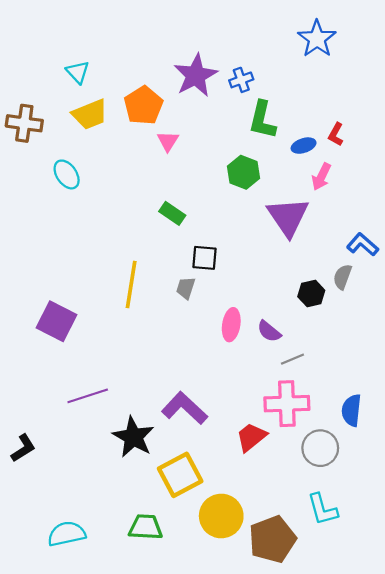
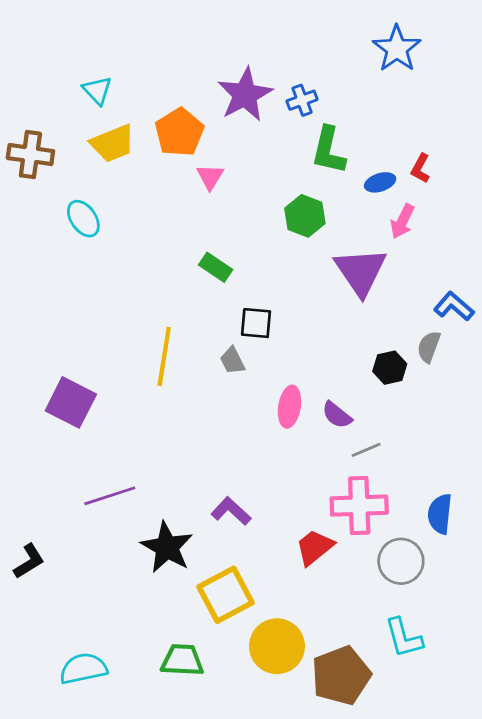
gray trapezoid: (186, 288) -> (232, 361), turned -45
purple L-shape: (185, 408) -> (231, 511), size x0.7

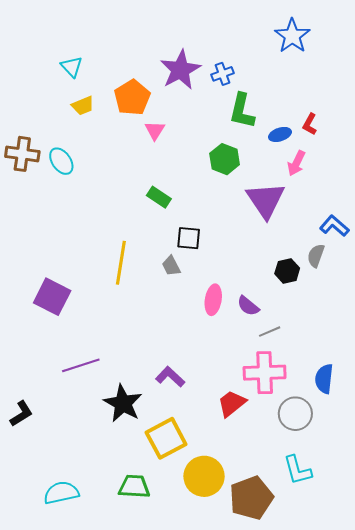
yellow trapezoid: (113, 143) -> (83, 106), size x0.7
brown cross: (30, 155) -> (22, 154), moved

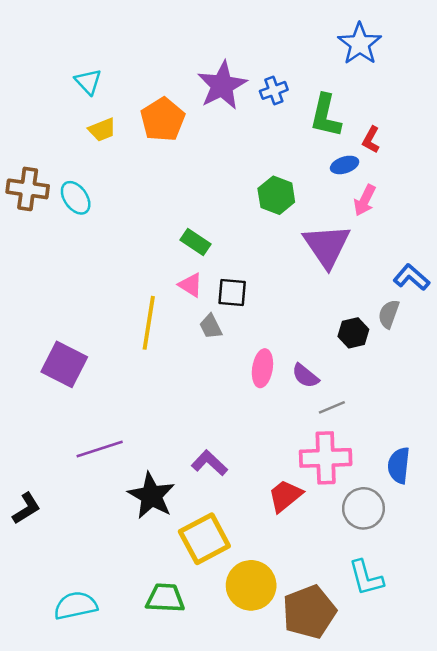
green L-shape: (242, 111) -> (326, 116), moved
red L-shape: (310, 124) -> (371, 140), moved
pink triangle: (155, 130) -> (190, 285), moved, turned -30

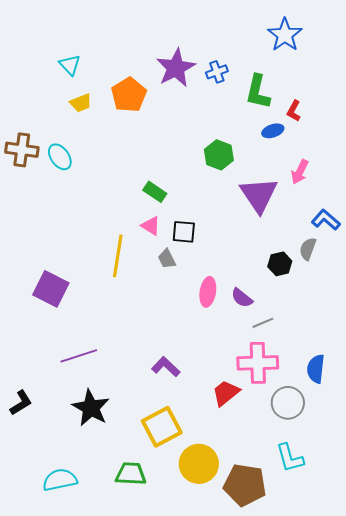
pink arrow: (365, 200) -> (300, 172), moved
black star: (151, 496) -> (91, 408), moved
brown pentagon: (309, 612) -> (245, 485), turned 30

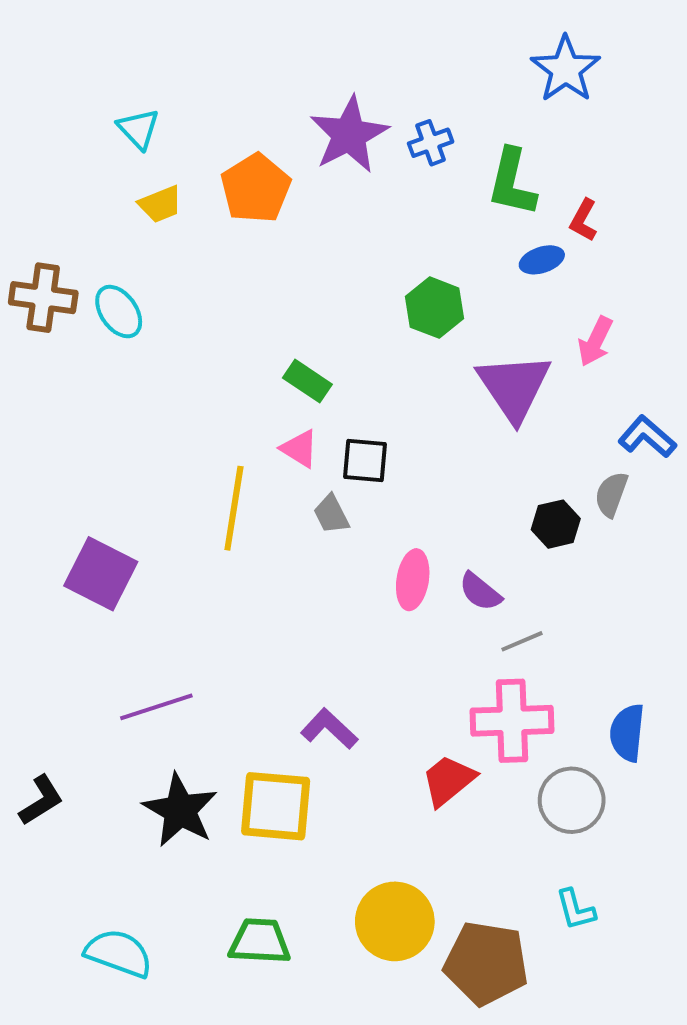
yellow square: (162, 427) -> (276, 806), moved, turned 33
cyan L-shape: (290, 458) -> (576, 910), size x0.7
cyan semicircle: (60, 480) -> (119, 953), turned 32

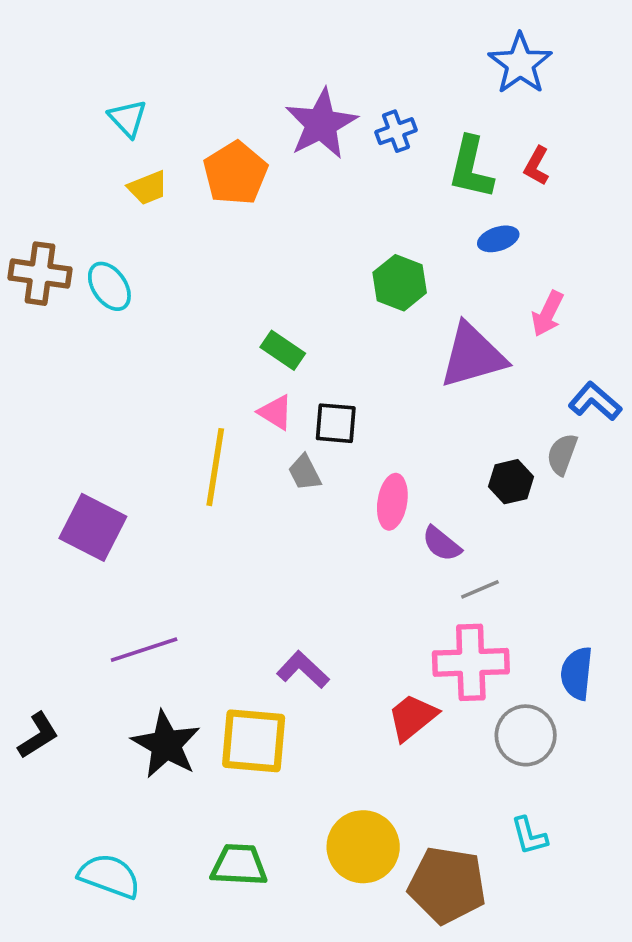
red L-shape: (584, 220) -> (537, 166), moved
purple triangle: (514, 387) -> (473, 356), turned 48
pink ellipse: (413, 580) -> (392, 502), moved

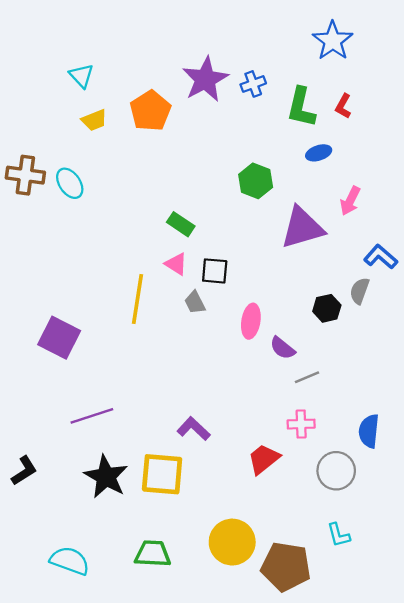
pink cross: (471, 662) -> (301, 424), size x0.6

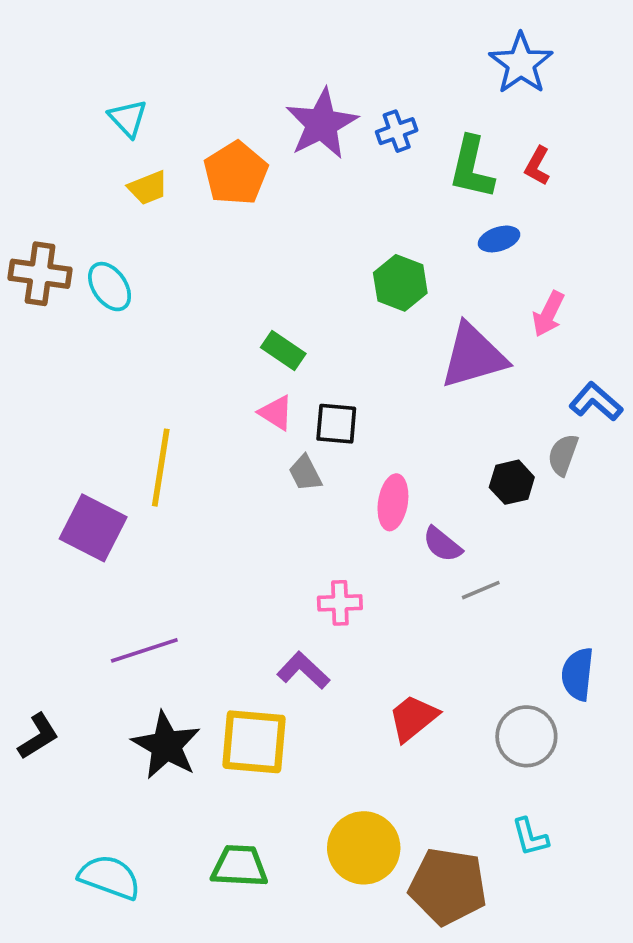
yellow line: (138, 299) -> (161, 468), moved
pink cross: (301, 424) -> (340, 603), moved

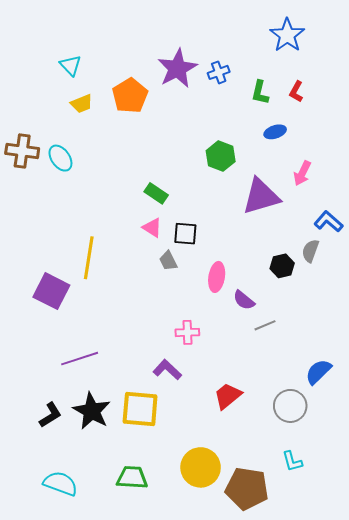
green L-shape: (472, 168) -> (260, 93), size x0.7
blue semicircle: (578, 674) -> (318, 372), turned 40
black L-shape: (38, 736) -> (50, 415), moved

